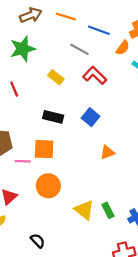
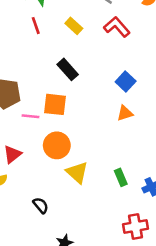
red line: (14, 89) -> (36, 26), moved
black rectangle: (53, 117) -> (68, 69), turned 30
blue square: (91, 117) -> (126, 82), moved
yellow triangle: (84, 210) -> (77, 172), moved

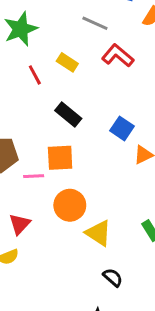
red line: (36, 26) -> (35, 75), moved
blue square: (126, 82) -> (122, 128), moved
black semicircle: (41, 205) -> (113, 277), moved

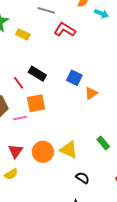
yellow rectangle: (67, 62) -> (23, 34), moved
red line: (35, 75) -> (19, 83), moved
orange circle: (70, 205) -> (43, 152), moved

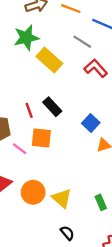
yellow rectangle: (23, 34) -> (49, 60), size x1.6
pink line: (20, 118) -> (20, 149), turned 32

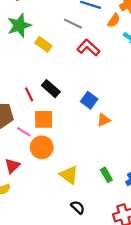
yellow rectangle: (49, 60) -> (43, 44), size x0.7
orange circle: (33, 192) -> (42, 147), moved

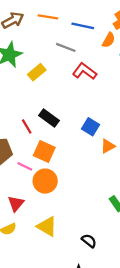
yellow rectangle: (43, 44) -> (37, 72), turned -70
orange square: (44, 119) -> (44, 151), turned 30
yellow triangle: (69, 175) -> (47, 226), moved

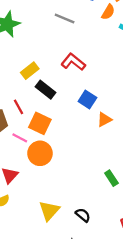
red L-shape: (85, 71) -> (73, 62), moved
yellow rectangle: (37, 72) -> (30, 71), moved
red line: (27, 126) -> (18, 107), moved
yellow triangle: (47, 226) -> (49, 211), moved, turned 40

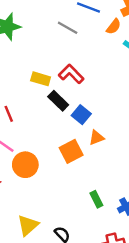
yellow rectangle: (30, 71) -> (41, 79), moved, turned 48
black rectangle: (46, 90) -> (58, 101), moved
orange square: (40, 123) -> (71, 151), moved, turned 30

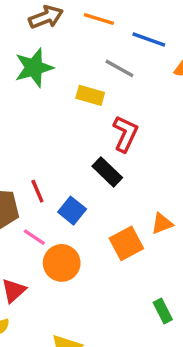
red L-shape: (71, 74) -> (125, 134), turned 70
yellow rectangle: (41, 79) -> (90, 95), moved
blue square: (81, 115) -> (72, 211), moved

